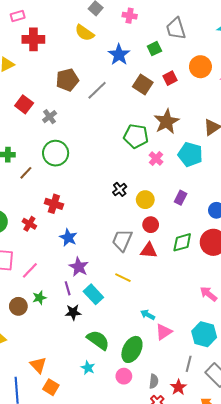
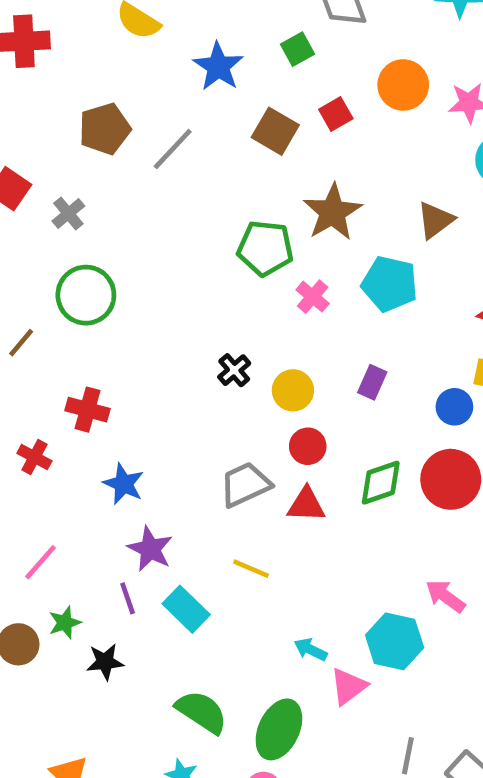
gray trapezoid: (122, 240) -> (245, 485), turned 45
black star: (73, 312) -> (105, 662), moved
cyan hexagon: (204, 334) -> (395, 641), moved

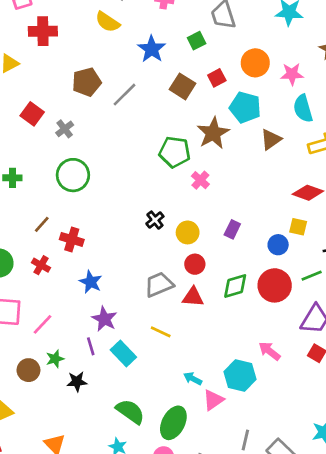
cyan pentagon: (390, 284) -> (245, 107), moved
brown line: (21, 343) -> (42, 224), moved

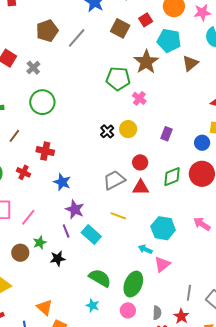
brown line: (42, 224) -> (14, 136), moved
yellow circle: (188, 232) -> (128, 129), moved
cyan hexagon: (240, 375) -> (163, 228), moved

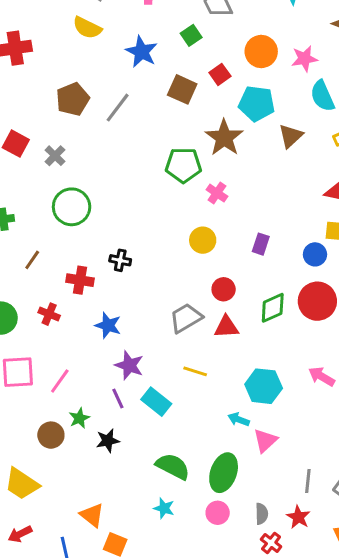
black cross: (107, 131) -> (120, 260), moved, turned -32

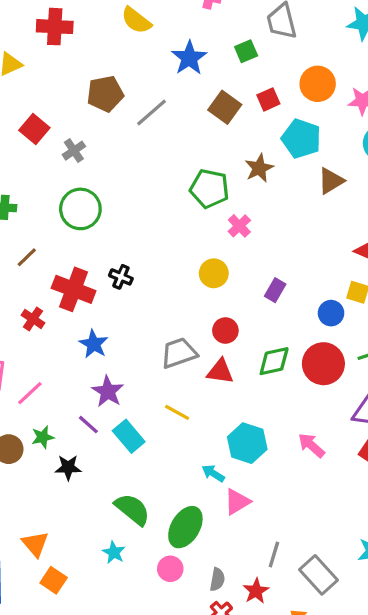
brown star: (224, 138) -> (259, 168), size x0.7
red cross: (80, 280) -> (74, 289), size x1.4
purple line: (118, 398) -> (88, 425), turned -35

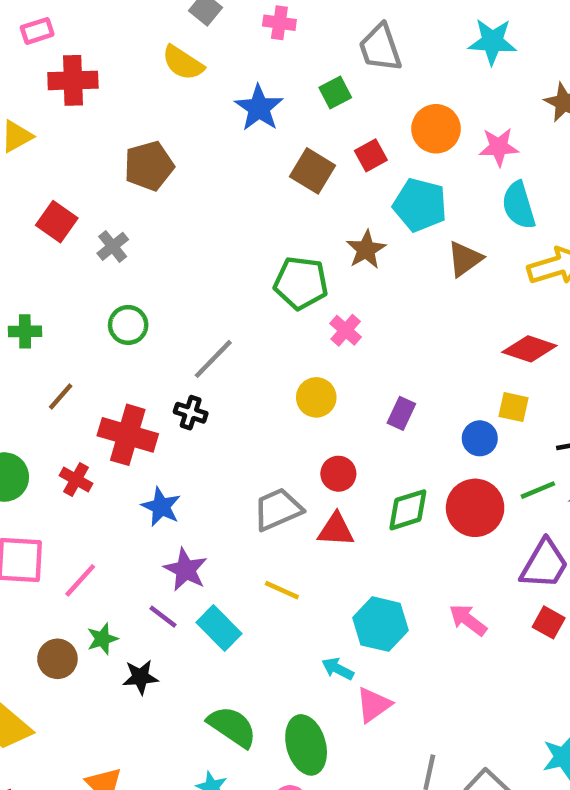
gray line: (152, 113) -> (213, 359), moved
green circle: (80, 209) -> (128, 325), size x0.7
green ellipse: (185, 527) -> (306, 745), turned -42

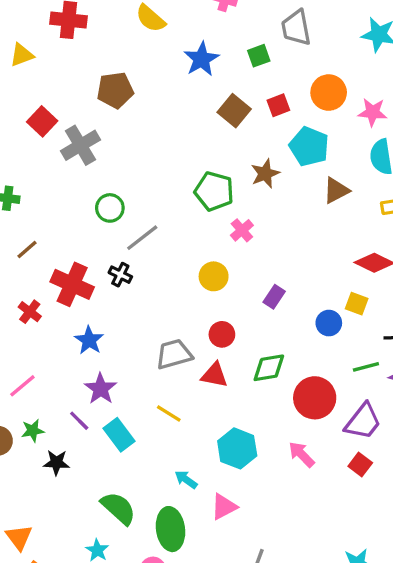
gray cross: (113, 246) -> (80, 145), size x1.6
green circle: (128, 325) -> (110, 208), moved
red circle: (475, 508) -> (315, 398), moved
cyan arrow: (338, 669) -> (186, 480), moved

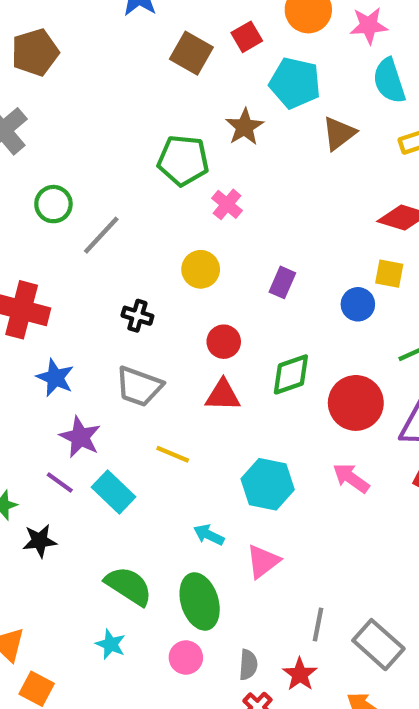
black cross: (120, 275) -> (137, 316), moved
gray trapezoid: (174, 354) -> (139, 386), moved, turned -135

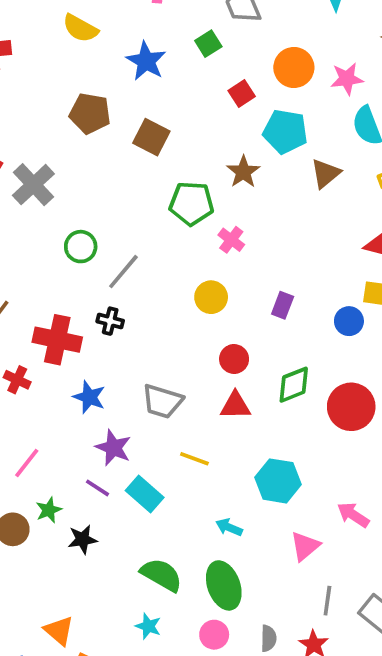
brown pentagon: (35, 52) -> (90, 113), moved, turned 30
brown square: (191, 53) -> (151, 137), moved
black cross: (137, 316) -> (110, 321), moved
pink arrow: (351, 478) -> (353, 515), moved
pink triangle: (263, 561) -> (305, 546), moved

